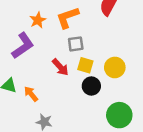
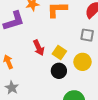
gray square: (76, 44) -> (87, 35), moved

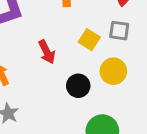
yellow square: (59, 53) -> (89, 40), moved

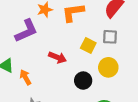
red arrow: (47, 52) -> (58, 57), turned -36

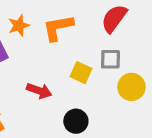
yellow circle: (108, 67) -> (131, 87), moved

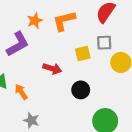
yellow square: (81, 73) -> (83, 53), turned -35

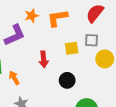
red arrow: (52, 69) -> (44, 59), turned 63

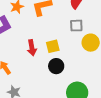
yellow square: (72, 48) -> (53, 46), moved

